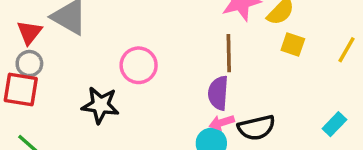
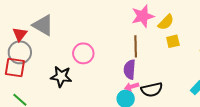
yellow square: (293, 44) -> (173, 41), turned -32
gray circle: (29, 64) -> (20, 52), size x1.5

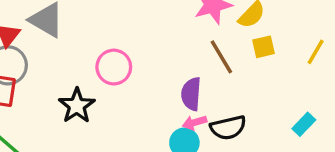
brown line: (136, 46) -> (221, 57), moved, turned -30
black star: (61, 77) -> (77, 106), turned 30

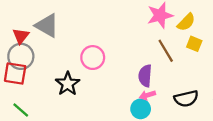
yellow square: (263, 47) -> (194, 44), turned 35
black semicircle: (228, 128) -> (186, 99), moved

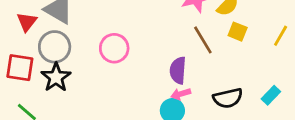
gray circle: (21, 56) -> (55, 47), moved
black star: (68, 84) -> (56, 77), moved

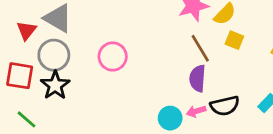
purple semicircle: (178, 70) -> (197, 78), moved
pink arrow: (181, 94) -> (196, 111), moved

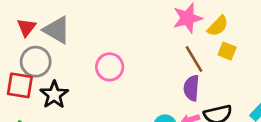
red triangle: (26, 31) -> (26, 27), moved
gray circle: (54, 55) -> (36, 62), moved

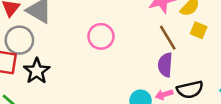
pink circle: (110, 67) -> (101, 36), moved

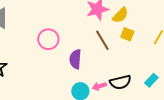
purple semicircle: (165, 65) -> (75, 59), moved

